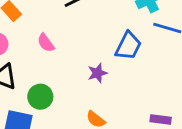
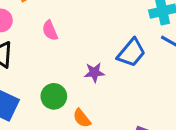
green circle: (40, 97) -> (54, 96), moved

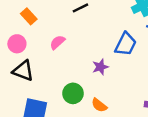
pink semicircle: (50, 30) -> (57, 42), turned 84

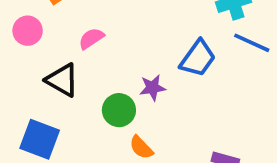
black triangle: (23, 71) -> (62, 80), moved
green circle: (73, 93) -> (119, 110), moved

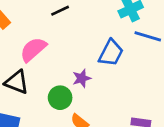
pink semicircle: (91, 38) -> (33, 49), size x1.5

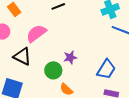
blue trapezoid: (111, 53) -> (106, 69), moved

